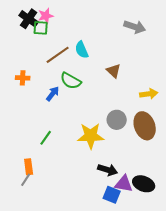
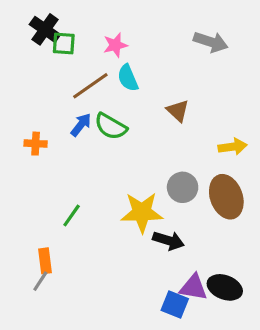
pink star: (46, 16) -> (115, 45), moved
orange cross: (23, 78) -> (36, 144), moved
blue arrow: (53, 94) -> (81, 125), moved
black arrow: (108, 170) -> (168, 240), moved

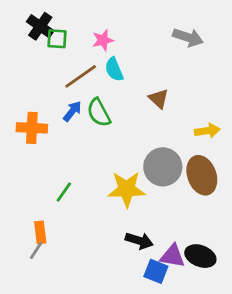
green semicircle: (111, 126) -> (99, 113), turned 32
orange cross: (36, 144) -> (32, 128), size x1.5
gray circle: (183, 187) -> (163, 167), size x1.4
black arrow: (168, 240) -> (139, 241), moved

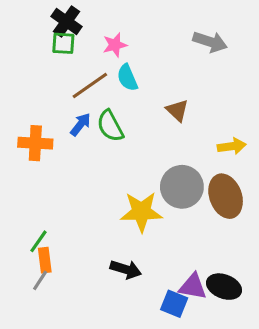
black cross: (40, 26) -> (67, 22), moved
green line: (64, 192) -> (38, 241), moved
black arrow: (139, 241) -> (126, 269), moved

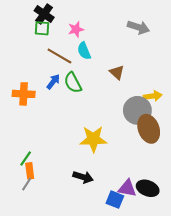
brown line: (90, 85) -> (59, 56), turned 65
gray circle: (182, 187) -> (137, 110), moved

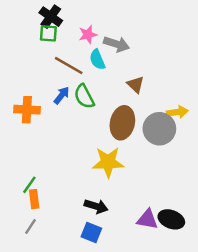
gray arrow: (138, 27) -> (116, 44), moved
brown ellipse: (149, 129) -> (122, 123), moved, turned 32
gray line: (27, 184) -> (31, 227), moved
blue square: (115, 200) -> (91, 233), moved

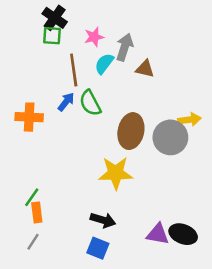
gray arrow: (116, 44) -> (125, 47), turned -90
cyan semicircle: (97, 60) -> (104, 64), turned 60
brown line: (69, 66) -> (74, 70), turned 52
brown triangle: (136, 85) -> (145, 69), moved, turned -30

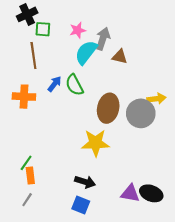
black cross: (55, 18) -> (27, 14), moved, turned 30
cyan semicircle: (104, 64) -> (86, 52), size x1.4
brown line: (74, 70) -> (33, 56), moved

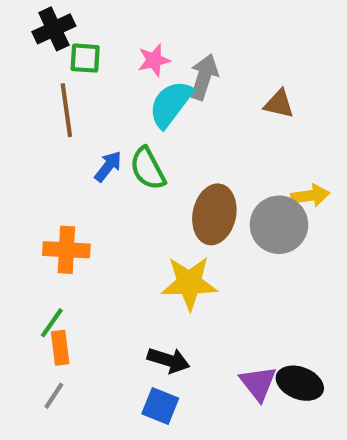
brown triangle: (120, 57) -> (279, 104), moved
orange cross: (24, 97) -> (66, 250), moved
purple triangle: (130, 193) -> (258, 383), turned 42

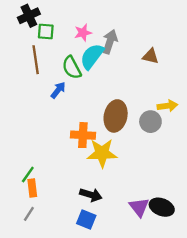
green semicircle: (148, 169) -> (72, 68), moved
gray circle: (279, 225) -> (150, 122), size x0.7
orange cross: (66, 250) -> (83, 135), moved

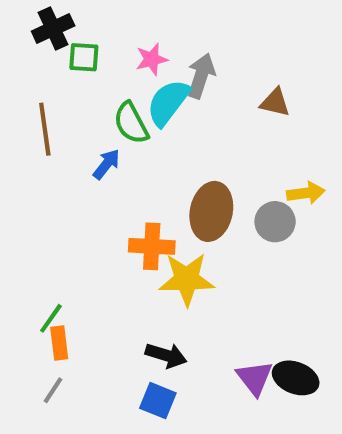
brown line: (36, 60) -> (45, 129), moved

